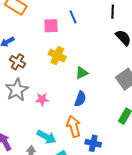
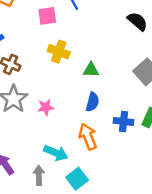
green triangle: (82, 73) -> (91, 70), turned 32
blue cross: (93, 143) -> (124, 121), moved

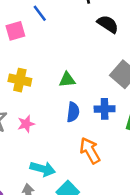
yellow cross: (59, 52) -> (20, 80), moved
blue cross: (124, 121) -> (105, 109), moved
orange arrow: (88, 137) -> (90, 151), moved

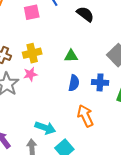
black semicircle: (108, 24) -> (85, 14), moved
yellow cross: (20, 80) -> (32, 53), turned -30
pink star: (26, 124) -> (30, 74), moved

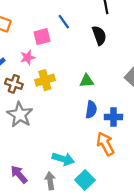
black semicircle: (85, 14) -> (99, 35), turned 36
pink star: (30, 74) -> (28, 57), moved
blue cross: (100, 82) -> (113, 117), moved

